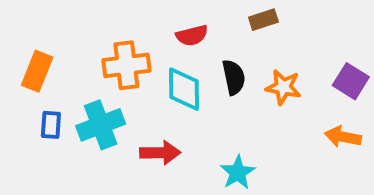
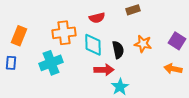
black semicircle: (234, 77) -> (118, 50), moved
blue rectangle: (51, 125) -> (11, 63), moved
red arrow: (160, 153) -> (104, 70), moved

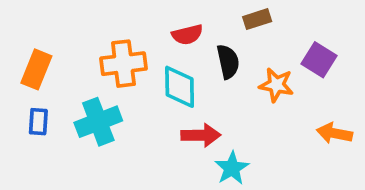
purple square: (177, 41) -> (319, 60), moved
black semicircle: (118, 50) -> (228, 62), moved
blue rectangle: (11, 63) -> (38, 122), moved

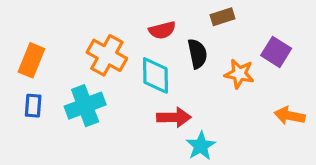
orange cross: (123, 64) -> (107, 55), turned 36

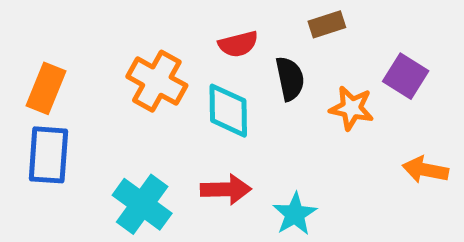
blue rectangle: (33, 106) -> (48, 155), size x1.6
cyan cross: (85, 106) -> (142, 204), moved, turned -33
red arrow: (174, 117) -> (226, 189), moved

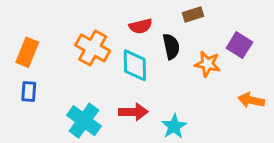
blue rectangle: (48, 155) -> (29, 92), size x0.6

